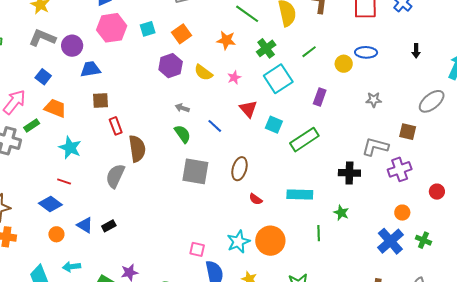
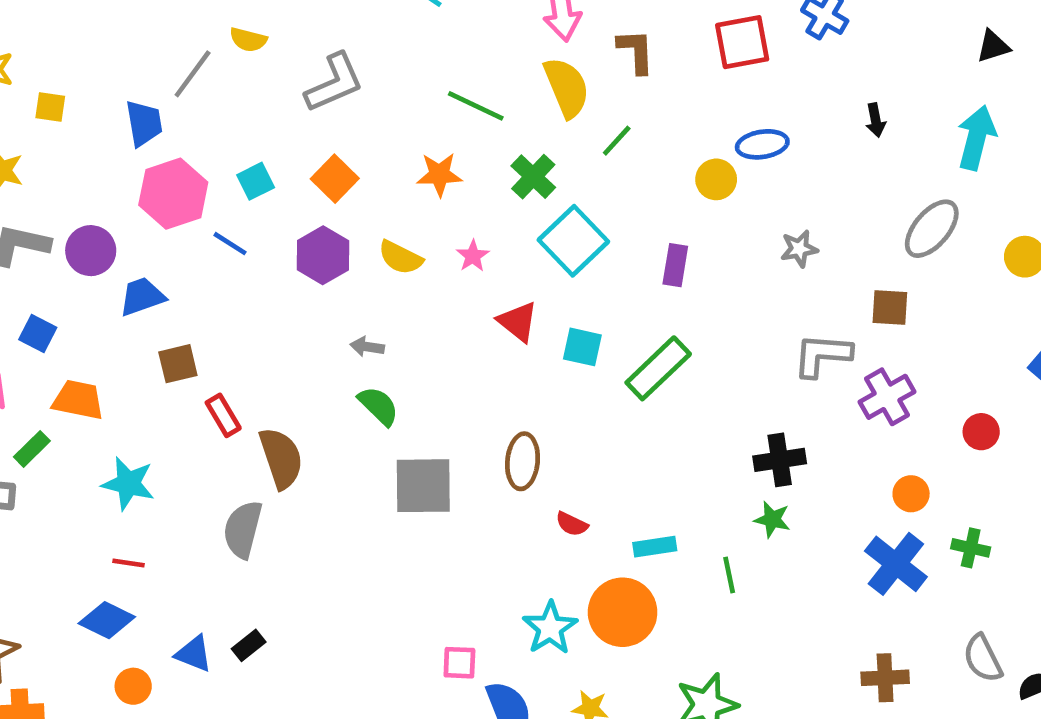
green line: (309, 52) -> (617, 141), moved
blue line: (215, 126) -> (230, 244), moved
black cross: (349, 173) -> (780, 460), moved
cyan rectangle: (300, 194) -> (655, 547), moved, size x0.7

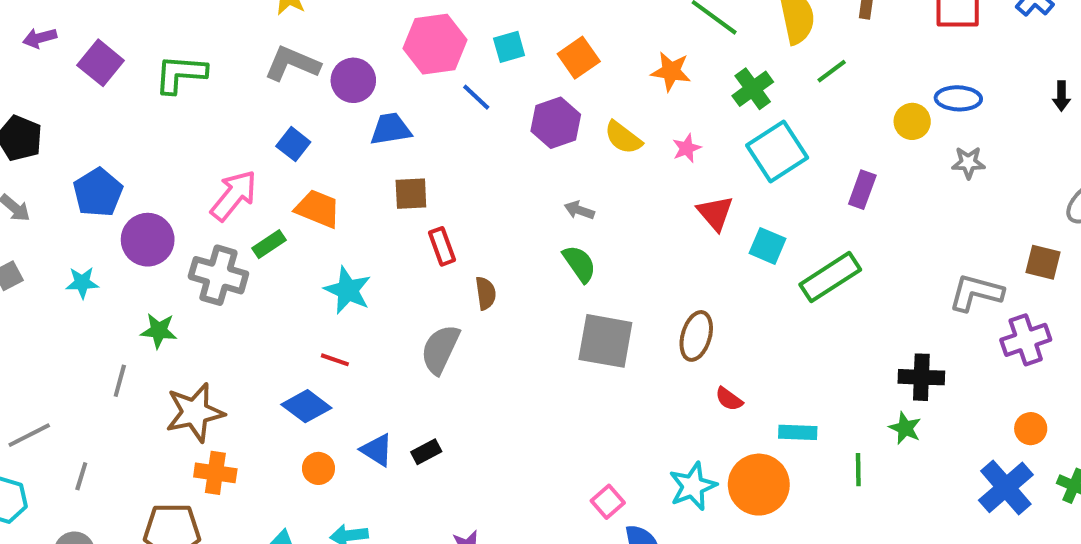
gray star: (799, 249) -> (968, 163), moved
brown semicircle: (281, 458) -> (486, 293), size x0.6
pink square: (459, 663) -> (608, 502), turned 36

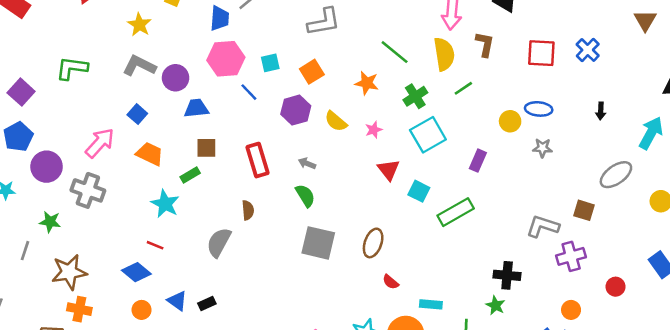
purple square: (101, 63) -> (21, 92), moved
green rectangle: (269, 244) -> (190, 175), moved
red rectangle: (442, 246) -> (258, 160), moved, size x1.5

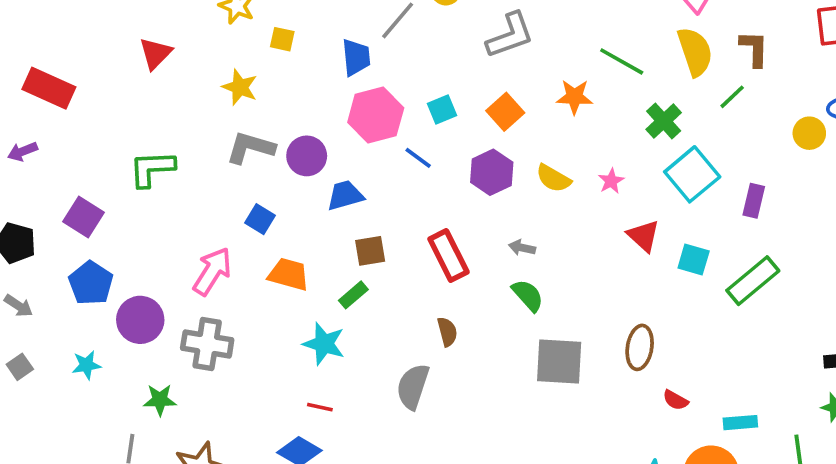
brown L-shape: (485, 44) -> (754, 49), moved
orange star: (367, 83) -> (574, 97), moved
purple rectangle: (478, 161) -> (754, 201), moved

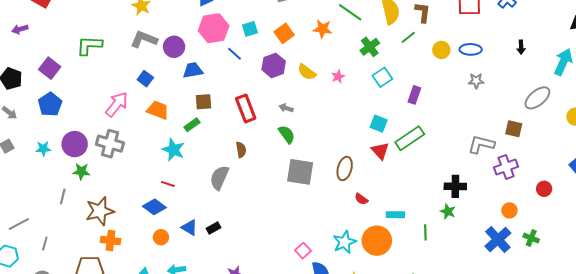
yellow circle: (809, 133) -> (441, 50), moved
cyan square: (692, 174) -> (382, 77), size x0.7
red triangle: (643, 236) -> (380, 151), moved
purple circle: (140, 320) -> (75, 144), moved

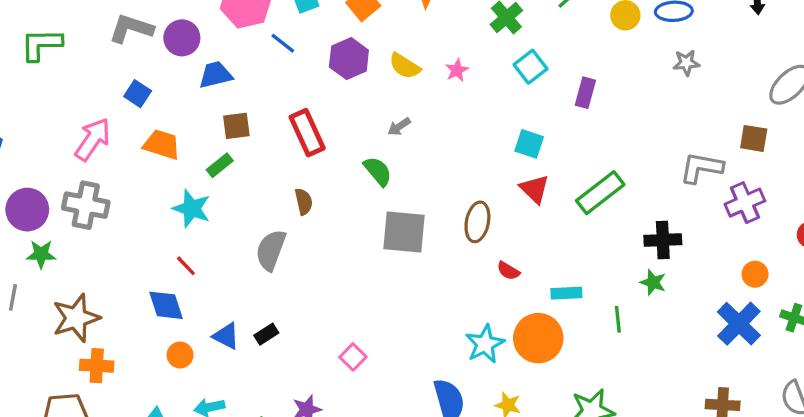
gray arrow: (286, 108) -> (399, 127), moved, turned -48
green rectangle: (410, 138) -> (600, 193), moved
red line: (168, 184) -> (186, 266), turned 32
blue diamond: (154, 207) -> (166, 305), turned 40
pink square: (303, 251) -> (353, 357), moved

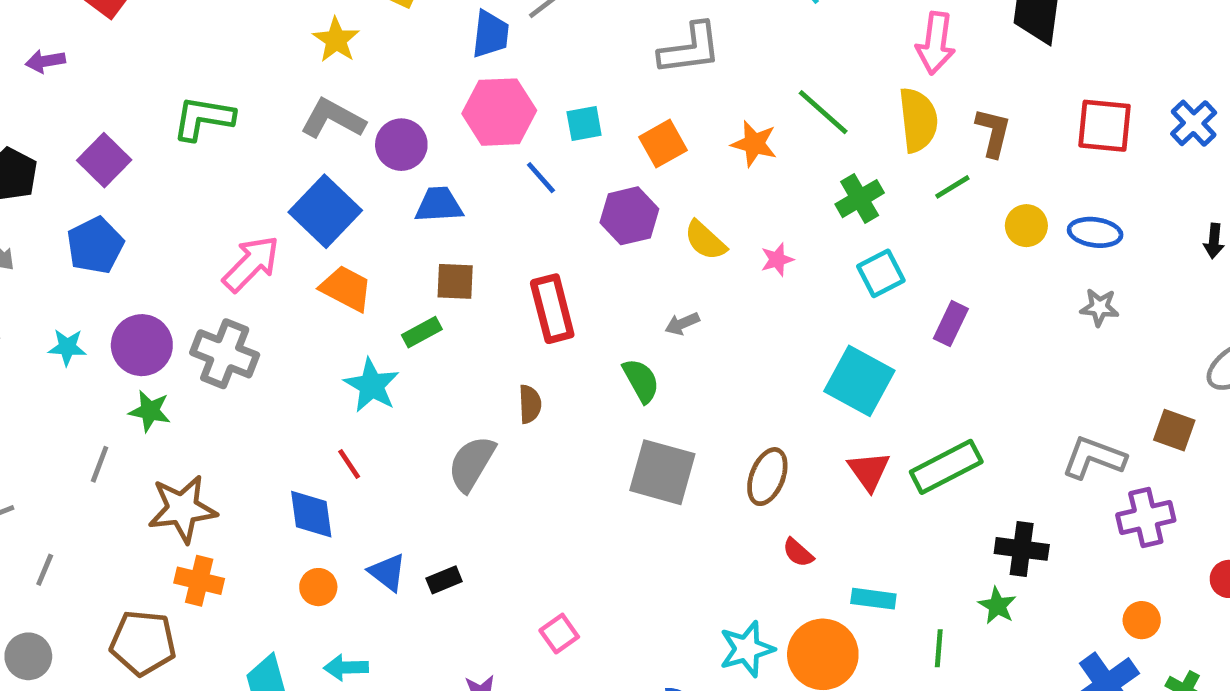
blue square: (138, 94) -> (325, 211), size x1.8
cyan square: (529, 144) -> (859, 381), size x1.6
red triangle: (535, 189) -> (869, 471), moved

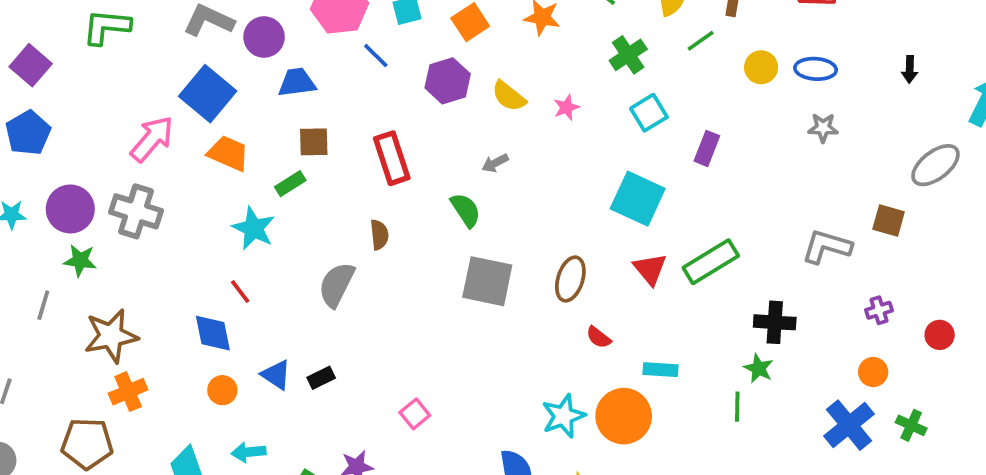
purple cross: (1146, 517) -> (879, 310), moved, size x0.6
orange cross: (199, 581) -> (128, 392), turned -33
green line: (939, 648) -> (737, 407), moved

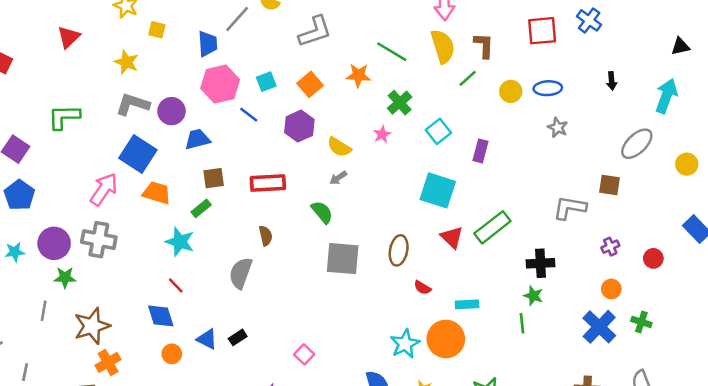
green cross: (628, 55) -> (400, 103), moved
yellow semicircle: (509, 96) -> (339, 147), moved
gray star: (823, 128) -> (558, 127), turned 30
red rectangle: (392, 158) -> (268, 183), turned -68

